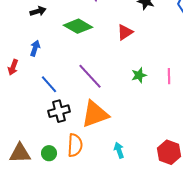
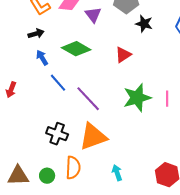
blue arrow: (35, 48) -> (42, 58), moved, turned -49
green star: (139, 75) -> (137, 98), size x1.8
blue line: (49, 84) -> (58, 83), moved
black cross: (59, 111) -> (57, 134), turned 35

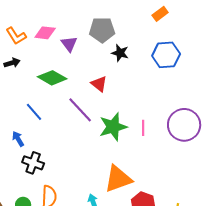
red triangle: (123, 55) -> (99, 84), turned -48
blue arrow: (42, 58) -> (18, 139), moved
purple line: (88, 99) -> (80, 110), moved
orange triangle: (93, 137) -> (118, 179), moved

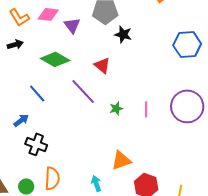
blue hexagon: (166, 55) -> (187, 44), moved
green star: (113, 127) -> (116, 108), size x0.5
blue arrow: (18, 139) -> (21, 120), turned 84
orange triangle: (118, 179) -> (121, 160), size x0.7

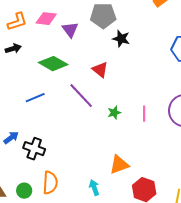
orange L-shape: (19, 17) -> (17, 22), turned -75
blue line: (37, 93) -> (35, 98), turned -72
blue arrow: (21, 120) -> (11, 138), moved

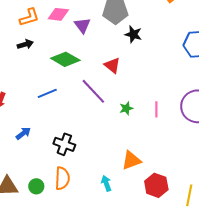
black cross: (34, 149) -> (64, 144), moved

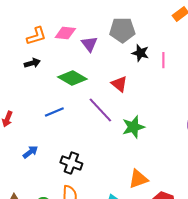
green star: (126, 108) -> (133, 127), size x1.6
pink line: (156, 109) -> (163, 60), moved

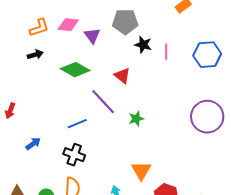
blue line: (54, 112) -> (77, 124), moved
green star: (133, 127) -> (136, 119), size x0.7
orange triangle: (138, 179) -> (141, 171), turned -40

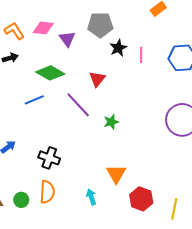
orange L-shape: (39, 28) -> (14, 31), turned -105
black star: (143, 45) -> (118, 48), turned 30
red triangle: (122, 76) -> (97, 79), turned 30
blue line: (77, 124) -> (34, 100), moved

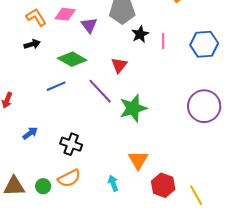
green star: (111, 122) -> (133, 108), size x1.8
orange semicircle: (47, 192) -> (69, 178), turned 60
yellow line: (174, 209) -> (196, 195), turned -40

